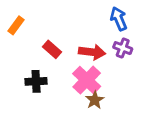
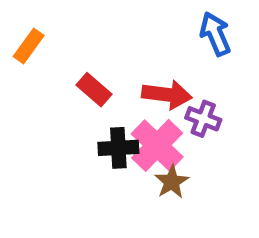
purple cross: (123, 48) -> (203, 119), moved
black cross: (36, 81) -> (118, 148), moved

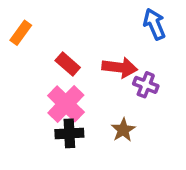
pink cross: (157, 145) -> (66, 104), moved
black cross: (118, 148) -> (69, 133), moved

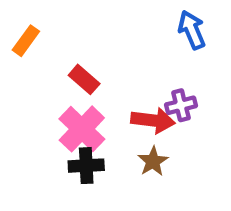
red arrow: (120, 67) -> (153, 120), moved
purple cross: (146, 85) -> (181, 105), turned -35

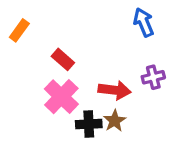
purple cross: (181, 105) -> (153, 77), moved
black cross: (86, 166) -> (89, 124), moved

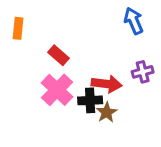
orange rectangle: (19, 30) -> (18, 28), turned -30
black cross: (89, 124) -> (90, 100), moved

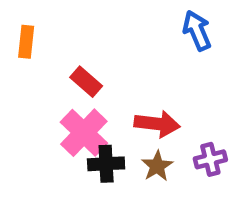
purple cross: (143, 72) -> (210, 159), moved
black cross: (90, 100) -> (106, 164), moved

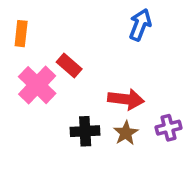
blue arrow: (197, 31) -> (140, 25), moved, turned 44
pink cross: (84, 133) -> (37, 85), moved

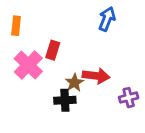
red rectangle: (69, 66) -> (53, 50), turned 66
brown star: (126, 133) -> (74, 83), moved

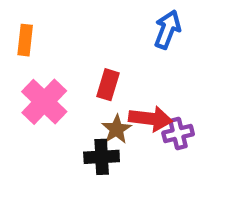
red rectangle: (53, 50) -> (108, 85), moved
purple cross: (129, 98) -> (178, 134), moved

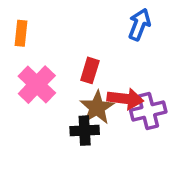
brown star: (116, 129) -> (97, 108), size x1.4
purple cross: (178, 134) -> (148, 111), size x1.4

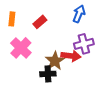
red rectangle: (90, 70) -> (40, 22), moved, turned 32
purple cross: (148, 111) -> (84, 44), moved

